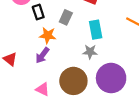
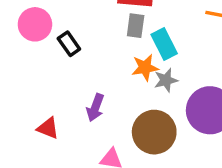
gray rectangle: (66, 17) -> (136, 26), moved
orange star: (48, 35) -> (145, 68), moved

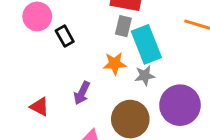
cyan rectangle: (164, 44) -> (146, 44), size x1.4
orange star: (145, 68) -> (115, 64), moved

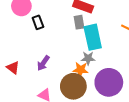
gray rectangle: (123, 26) -> (79, 22), turned -32
orange star: (115, 64) -> (81, 70), moved

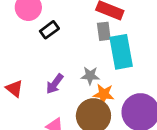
black rectangle: (38, 22) -> (49, 30), turned 72
gray star: (88, 58) -> (90, 76), moved

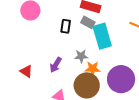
black rectangle: (49, 30) -> (66, 26), moved, turned -40
gray rectangle: (104, 31) -> (88, 22), turned -48

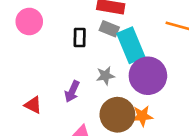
orange star: (93, 69) -> (142, 116), moved
purple circle: (121, 79) -> (148, 76), moved

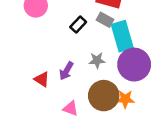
black rectangle: (80, 38) -> (78, 24), turned 35
red triangle: (33, 105) -> (42, 79), moved

